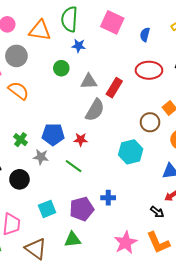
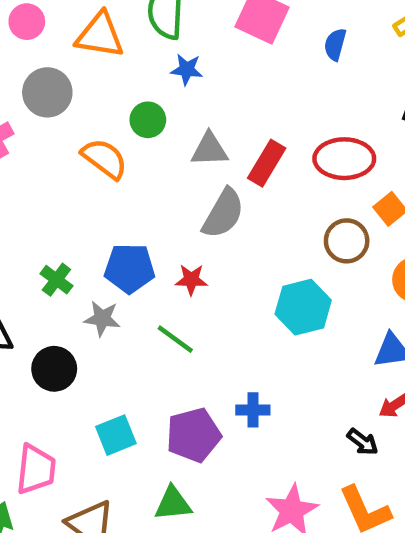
red ellipse: (149, 70) -> (344, 159), moved
orange semicircle: (18, 91) -> (104, 159), moved

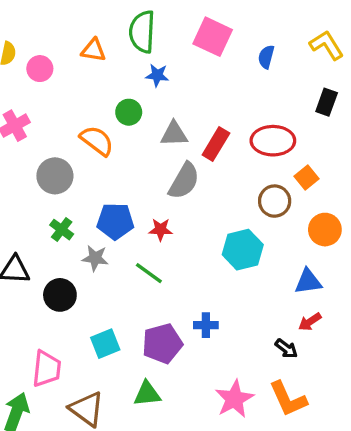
pink circle: (27, 22) -> (40, 69), moved
orange triangle: (100, 35) -> (94, 50), size x0.7
gray circle: (47, 92) -> (55, 176), moved

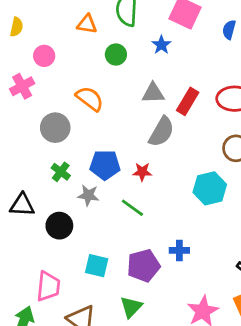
pink circle: (40, 69) -> (44, 56), moved
blue star: (157, 75) -> (161, 45), moved, turned 30
green circle: (129, 112) -> (116, 55), moved
cyan square: (105, 344) -> (97, 266), turned 35
green triangle: (147, 394) -> (131, 307), turned -40

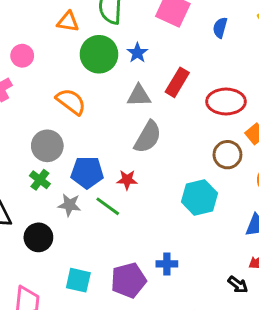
blue star: (161, 45) -> (137, 53), moved
green circle: (116, 55) -> (99, 54), size x1.6
red rectangle: (188, 101) -> (177, 82), moved
gray circle: (55, 128) -> (47, 146), moved
green line: (132, 208) -> (108, 206), moved

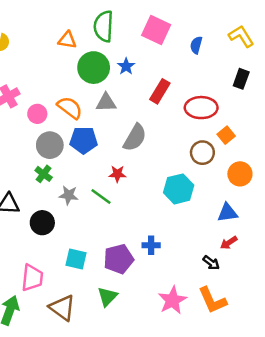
pink circle: (22, 56) -> (37, 114), moved
gray triangle: (139, 96) -> (106, 103), moved
blue pentagon: (87, 172) -> (84, 140), moved

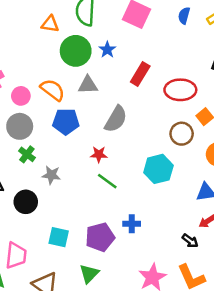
blue semicircle: (196, 45) -> (184, 16), moved
gray circle: (50, 145) -> (20, 126), moved
green line: (101, 196) -> (107, 181), moved

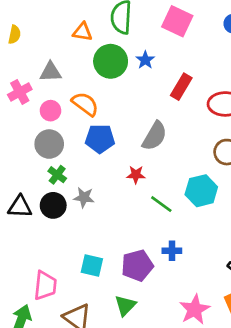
gray triangle: (88, 85) -> (51, 72), moved
green line: (107, 181) -> (161, 204), moved
black circle: (26, 202) -> (53, 205), moved

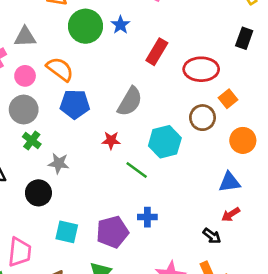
cyan hexagon: (201, 191) -> (165, 142), moved
black circle: (53, 205) -> (38, 193), moved

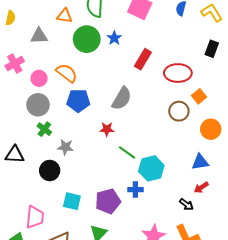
gray triangle: (25, 37) -> (39, 36), moved
cyan hexagon: (165, 142) -> (151, 168), moved

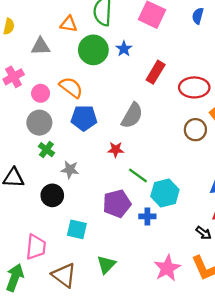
purple pentagon: (108, 201) -> (117, 204), moved

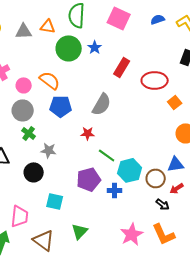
blue semicircle: (198, 16) -> (158, 19), turned 56
gray triangle: (41, 46) -> (24, 31), moved
brown circle: (195, 130) -> (156, 178), moved

